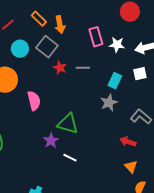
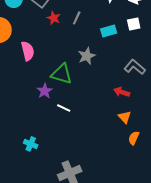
gray line: (83, 68) -> (77, 18), turned -64
cyan rectangle: (115, 81) -> (109, 31), turned 49
gray star: (109, 103) -> (87, 56), moved

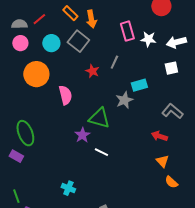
red star: (54, 18) -> (92, 71), moved
cyan rectangle: (109, 31) -> (139, 85), moved
orange semicircle: (134, 138) -> (171, 182), turned -72

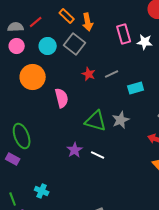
gray line: (114, 62) -> (112, 74), moved, turned 40
gray star: (124, 100) -> (121, 120), moved
purple star: (82, 135) -> (75, 150), moved
cyan cross: (68, 188) -> (42, 191), moved

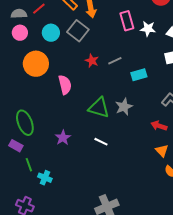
purple star: (75, 150) -> (63, 138), moved
green line: (13, 199) -> (29, 165), moved

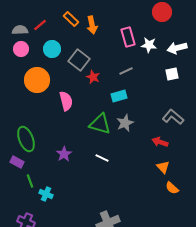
gray square: (78, 31) -> (79, 60), moved
gray line: (115, 61) -> (126, 71), moved
cyan rectangle: (139, 75) -> (119, 96), moved

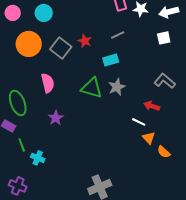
gray square: (79, 60) -> (61, 48), moved
pink semicircle: (66, 101) -> (48, 83), moved
white line: (102, 158) -> (139, 122), moved
orange triangle: (163, 167) -> (149, 138), moved

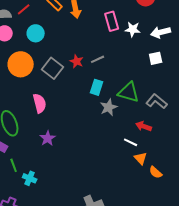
gray line: (118, 35) -> (98, 59), moved
cyan rectangle: (111, 60) -> (97, 87), moved, turned -56
green triangle: (92, 88) -> (129, 92), moved

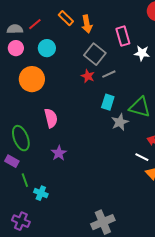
white star: (133, 29) -> (142, 53), moved
gray square: (53, 68) -> (95, 54), moved

